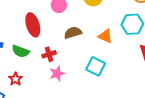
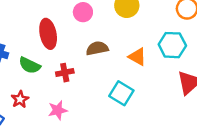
pink star: (57, 74) -> (58, 110), moved

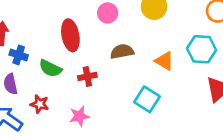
red star: (20, 99) -> (40, 104), turned -30

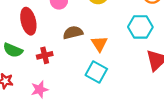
orange triangle: (164, 61) -> (99, 44), moved, turned 30

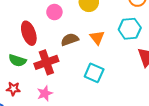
orange triangle: (99, 44) -> (97, 38), moved
red cross: (45, 55) -> (46, 62), size x1.6

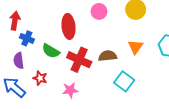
brown semicircle: (70, 40) -> (108, 56), moved
red cross: (46, 62) -> (79, 60), turned 30

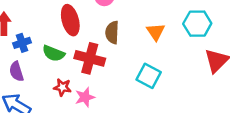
blue cross: (27, 38) -> (22, 43), turned -32
brown semicircle: (108, 56) -> (112, 32), moved, turned -72
red star: (40, 78) -> (62, 87), moved

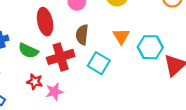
cyan hexagon: (197, 24) -> (150, 47), moved
red cross: (90, 58) -> (61, 57), turned -35
cyan square: (149, 76) -> (99, 63), moved

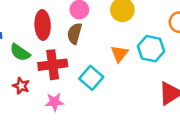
brown semicircle: (82, 35) -> (75, 33), moved
cyan hexagon: (150, 47) -> (151, 49), moved
pink star: (54, 92) -> (54, 102), moved

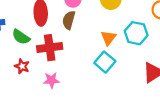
cyan square: (91, 78) -> (105, 62), moved

